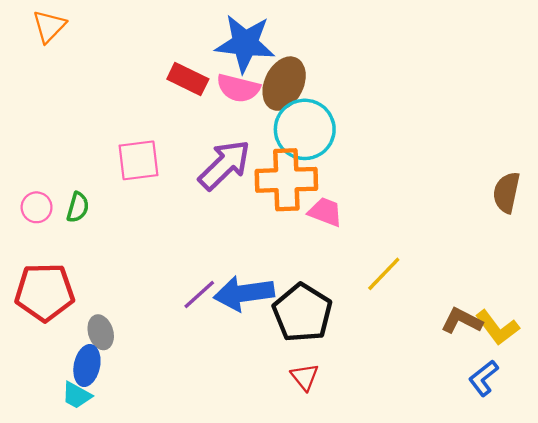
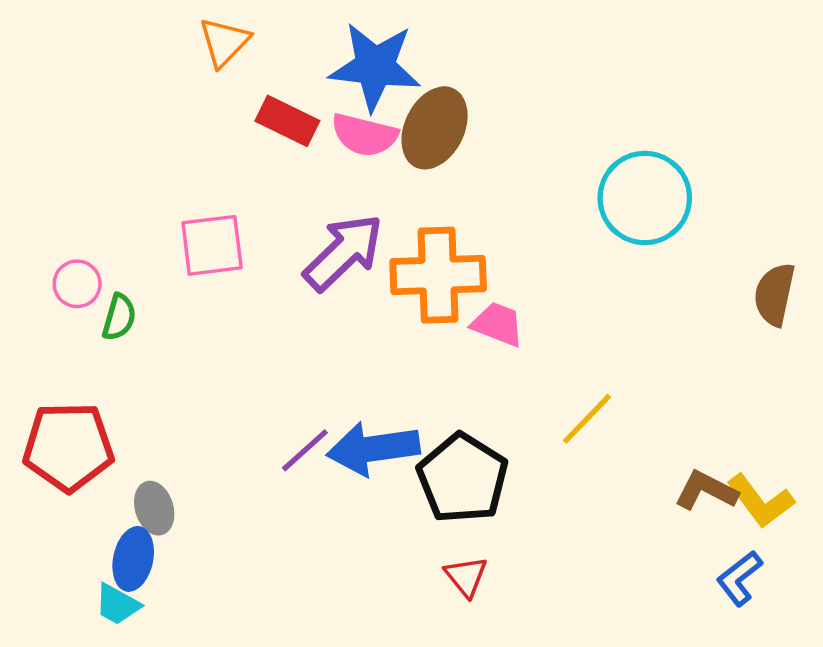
orange triangle: (49, 26) -> (224, 42), moved
cyan circle: (305, 129) -> (645, 198), moved
pink circle: (37, 207) -> (77, 284), moved

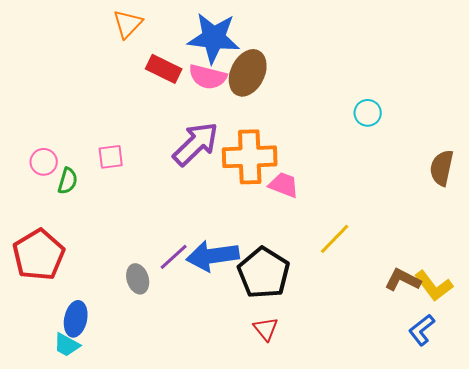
cyan circle: (645, 198) -> (368, 113), size x0.5
pink square: (212, 245) -> (111, 157), moved, size x0.7
red pentagon: (68, 447) -> (39, 255), turned -30
gray ellipse: (154, 508) -> (138, 279), moved

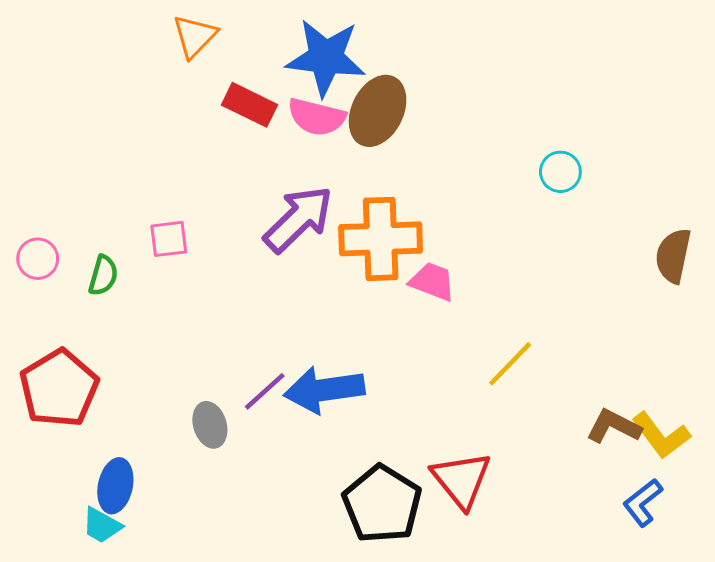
pink circle: (44, 162) -> (38, 259), moved
black pentagon: (264, 273) -> (382, 504), moved
red triangle: (266, 329) -> (461, 480), moved, size x1.6

